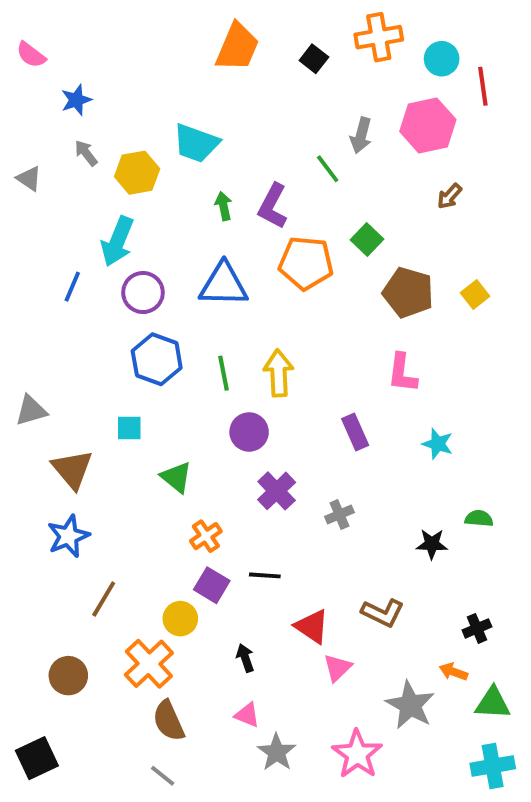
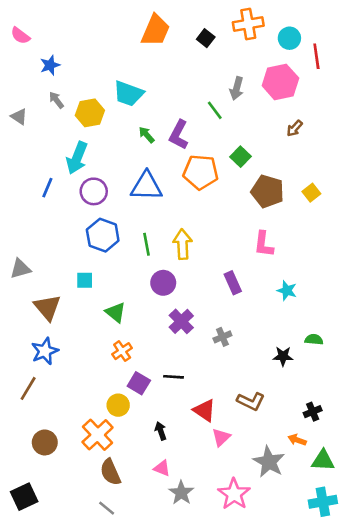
green arrow: (224, 206) -> (146, 135), turned -30
orange cross: (206, 536) -> (122, 351), moved
brown line: (104, 599) -> (28, 388), moved

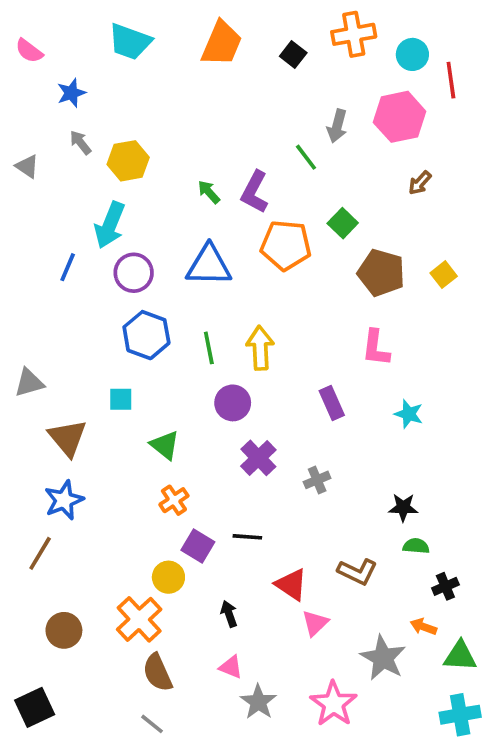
cyan trapezoid: (128, 94) -> (130, 42), moved
green semicircle: (314, 339) -> (416, 546), moved

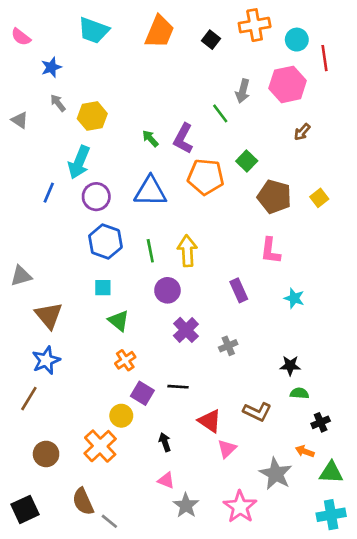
cyan square: (121, 399) -> (103, 288), moved
brown semicircle: (157, 673) -> (83, 501), moved

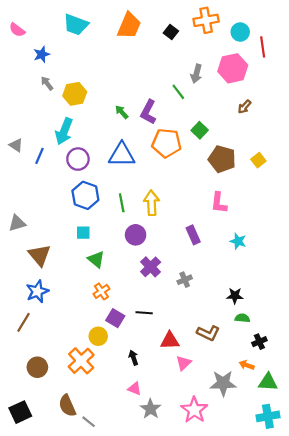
gray triangle: (20, 120) -> (16, 145), moved
red triangle: (210, 421) -> (170, 341), turned -36
gray star: (276, 474) -> (223, 383), turned -30

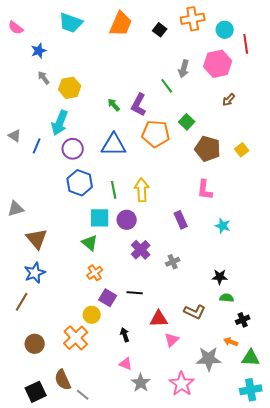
cyan square: (83, 233) -> (100, 218), moved, size x1.5
black square: (20, 412) -> (36, 392), moved

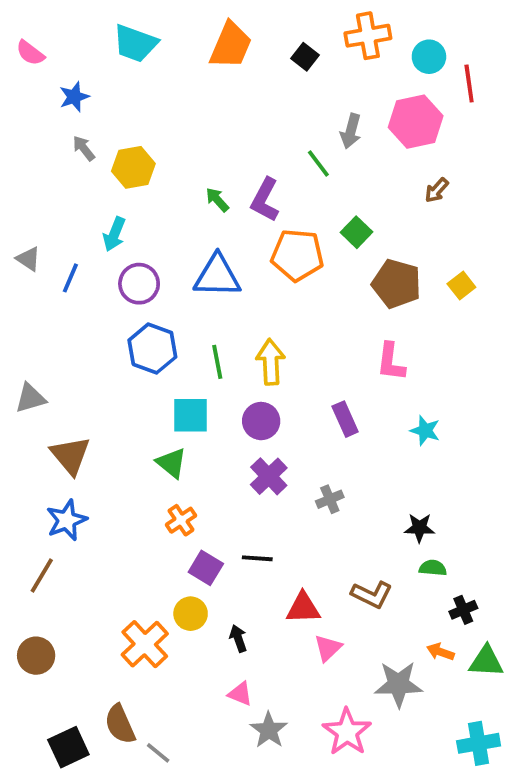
cyan arrow: (60, 123) -> (114, 234), size x0.7
purple circle: (127, 220) -> (261, 421), moved
yellow circle: (92, 315) -> (191, 614), moved
brown circle: (35, 344) -> (36, 656), moved
green triangle: (251, 358) -> (486, 661), moved

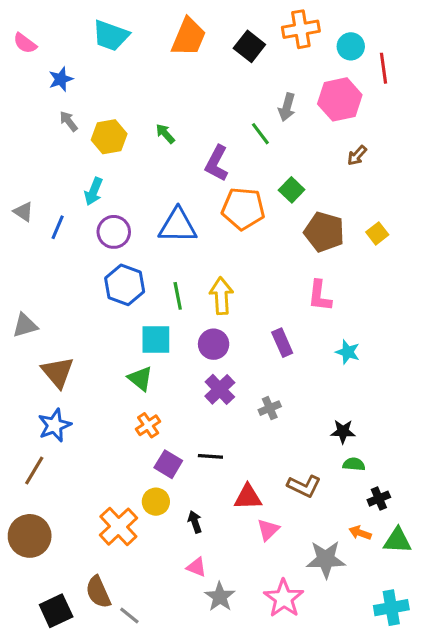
black square: (305, 57) -> (249, 46), size x1.4
green arrow: (217, 200) -> (165, 134), moved
brown circle: (36, 656) -> (30, 536), size x1.4

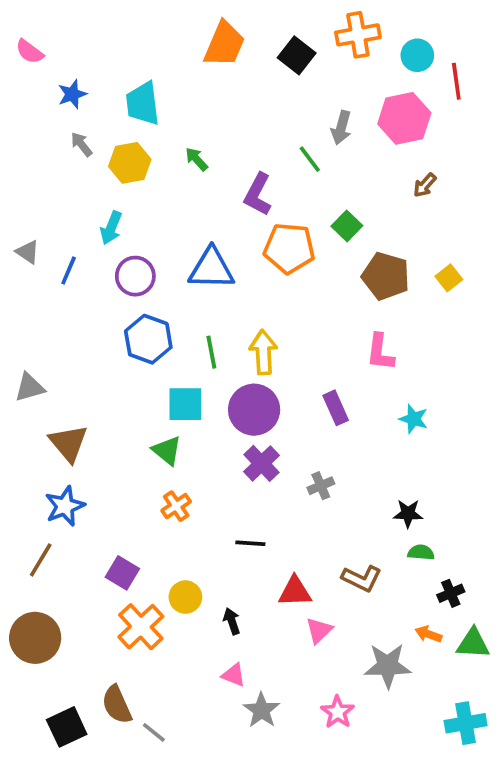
cyan trapezoid: (111, 35) -> (143, 104), moved, turned 63
purple circle: (214, 344) -> (254, 410), size x1.4
purple square: (168, 464) -> (122, 573), moved
pink star: (284, 598) -> (338, 712), size x0.7

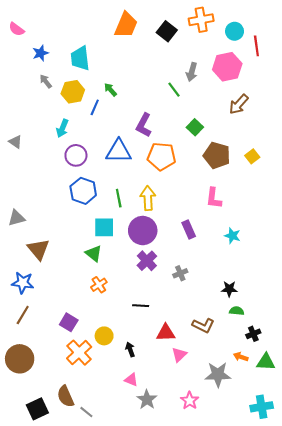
brown arrow: (425, 185) -> (239, 104), size x1.5
purple L-shape: (258, 194) -> (144, 125), moved
orange pentagon: (289, 248) -> (161, 156), moved
blue line: (69, 270) -> (95, 107), moved
blue star: (65, 506) -> (23, 283), moved, turned 30

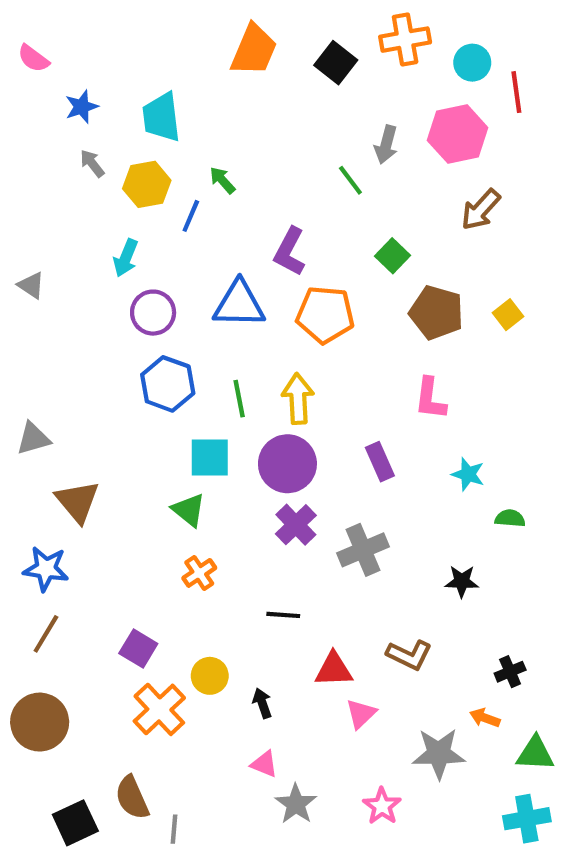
gray cross: (180, 273) -> (363, 550), size x1.6
green semicircle: (237, 311) -> (510, 518), moved
green triangle: (266, 362) -> (535, 754), moved
gray line: (86, 412) -> (174, 829), turned 56

